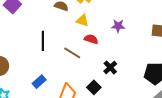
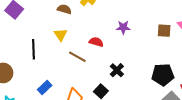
yellow triangle: (82, 20) -> (61, 35), moved, turned 40
black line: (43, 41) -> (33, 49), moved

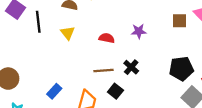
purple star: (123, 27) -> (139, 31), moved
black line: (33, 49) -> (38, 22), moved
brown line: (77, 57) -> (104, 70), moved, turned -30

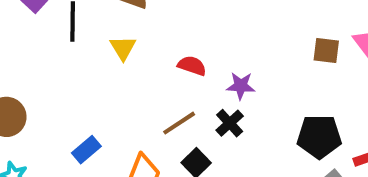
purple star: (139, 31) -> (241, 86), moved
brown line: (104, 70) -> (179, 123), turned -36

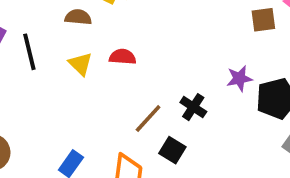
red semicircle: (192, 66) -> (123, 57), moved
purple star: (241, 86) -> (239, 78), moved

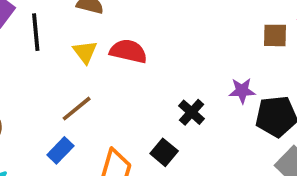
red semicircle: (123, 57) -> (128, 51), size x1.4
brown line: (148, 118) -> (77, 109), moved

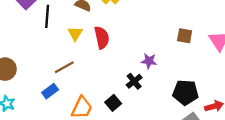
brown square: (275, 35) -> (185, 36), moved
red semicircle: (128, 51) -> (102, 38), turned 55
purple star: (242, 91) -> (149, 61), moved

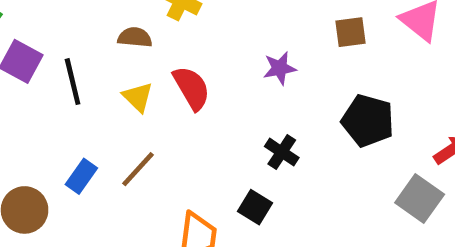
purple star: (149, 61) -> (280, 68), moved
blue rectangle: (50, 91) -> (81, 176), moved
black pentagon: (185, 92) -> (368, 121), moved, turned 30

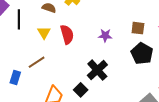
black pentagon: (368, 121) -> (142, 54), moved
black cross: (282, 152) -> (97, 70), size x1.5
blue rectangle: (81, 176) -> (15, 78), moved, turned -32

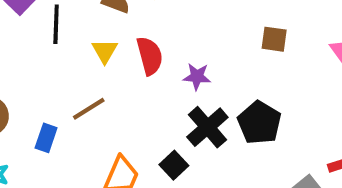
brown square: (138, 28) -> (274, 39), moved
purple star: (105, 35) -> (197, 77), moved
black pentagon: (142, 54) -> (259, 123), moved

